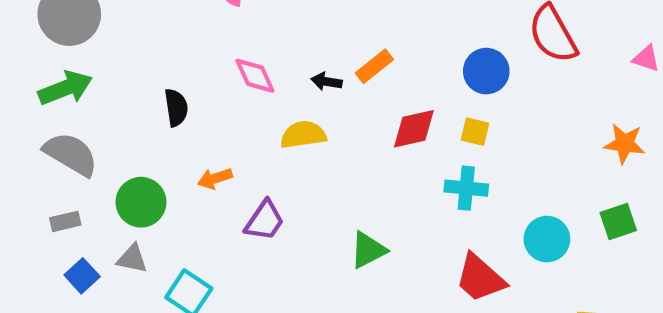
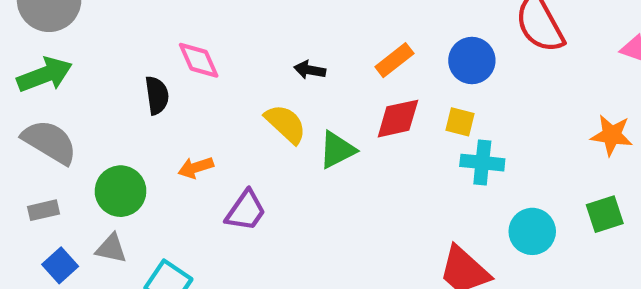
orange rectangle: (374, 66) -> (394, 60), moved
pink diamond: (255, 76) -> (199, 60), moved
yellow semicircle: (303, 135) -> (286, 124), turned 51
cyan cross: (466, 188) -> (482, 163), moved
green triangle: (368, 250) -> (337, 150), moved

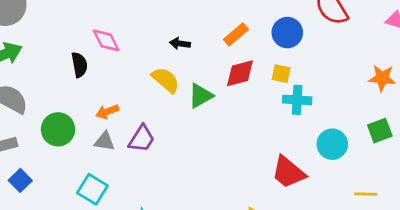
gray triangle: (111, 248) -> (105, 141), moved

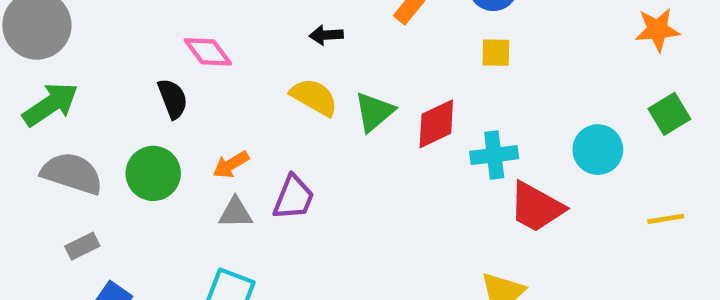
red diamond: (240, 73) -> (436, 124), moved
cyan cross: (297, 100) -> (494, 155), moved
green circle: (58, 129) -> (153, 173), moved

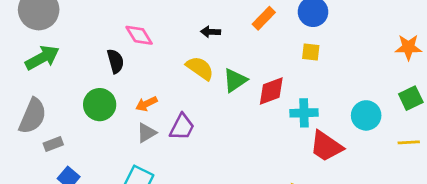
gray semicircle: (72, 173) -> (33, 116), moved, turned 90
gray triangle: (235, 213) -> (146, 133), turned -35
yellow line: (666, 219) -> (409, 142), moved

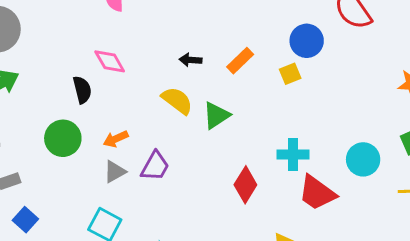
orange rectangle: (264, 18) -> (240, 61), moved
yellow square: (311, 52) -> (290, 74), moved, turned -30
red diamond: (271, 91) -> (245, 185), moved, turned -40

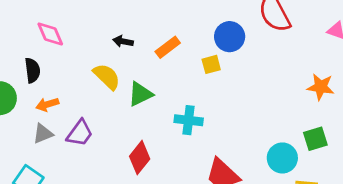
black semicircle: (82, 90) -> (32, 70), moved
cyan cross: (293, 154) -> (189, 120), moved
cyan circle: (363, 159) -> (282, 158), moved
red diamond: (245, 185) -> (140, 158), moved

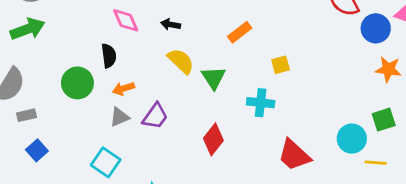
blue circle: (230, 37) -> (376, 28), moved
black arrow: (123, 41) -> (171, 24), moved
yellow square: (211, 64) -> (281, 65), moved
green triangle: (140, 94) -> (214, 78), turned -36

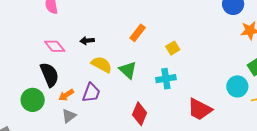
black semicircle: (109, 56) -> (49, 75), size x1.4
purple trapezoid: (155, 116) -> (91, 93), moved

